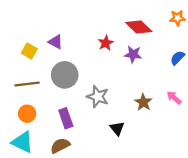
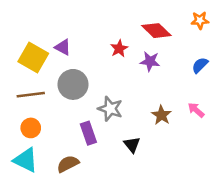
yellow square: (29, 51) -> (33, 57), size x1.6
purple rectangle: (66, 118) -> (88, 133), moved

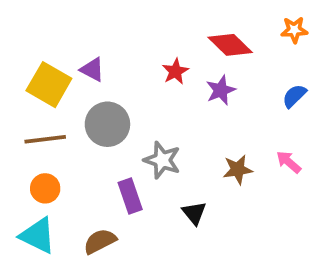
purple star: (150, 61) -> (221, 90), turned -30
brown star: (161, 115) -> (238, 170), turned 30

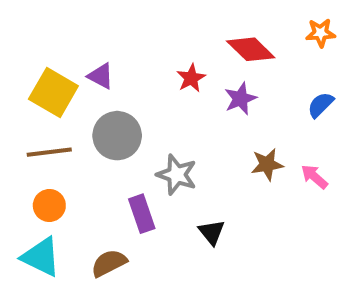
brown star: (238, 170) -> (267, 164), moved

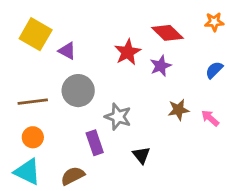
red star: (191, 78) -> (128, 52), size x1.4
yellow square: (53, 92) -> (36, 34), moved

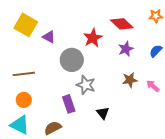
purple star: (161, 66) -> (126, 49), moved
gray circle: (78, 91) -> (72, 60), moved

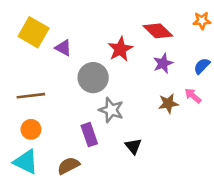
pink arrow: (153, 86) -> (193, 96), moved

